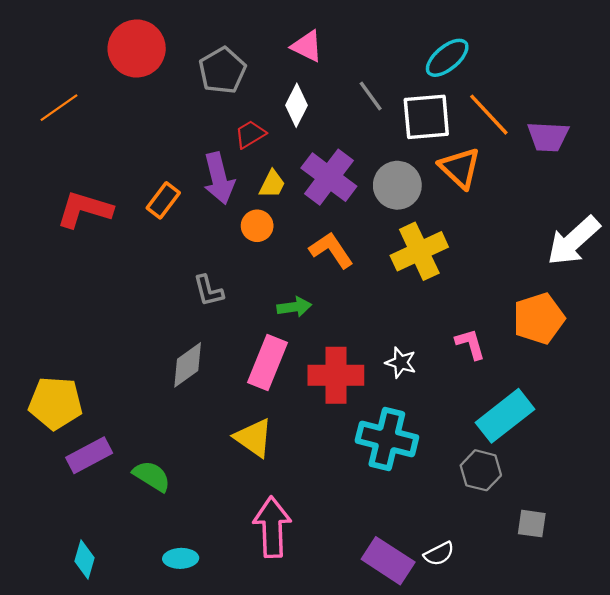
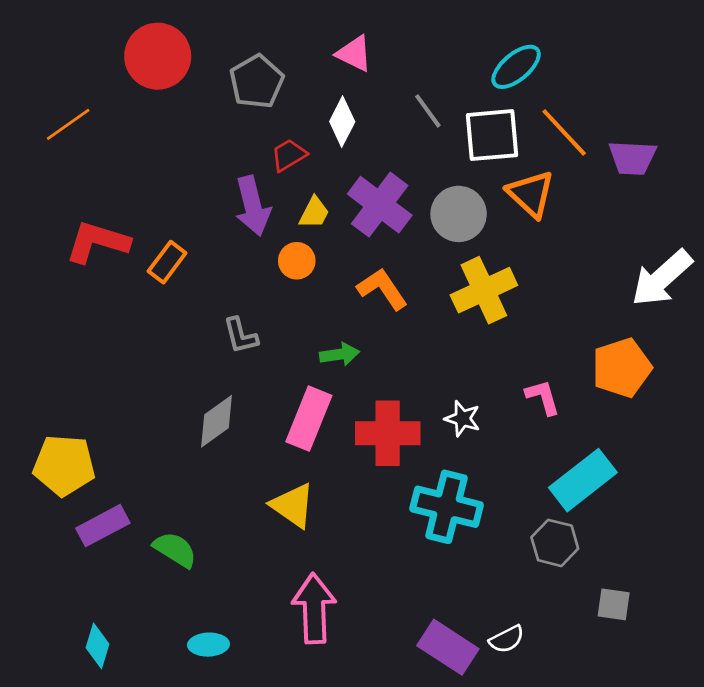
orange rectangle: (163, 200) -> (167, 262), moved

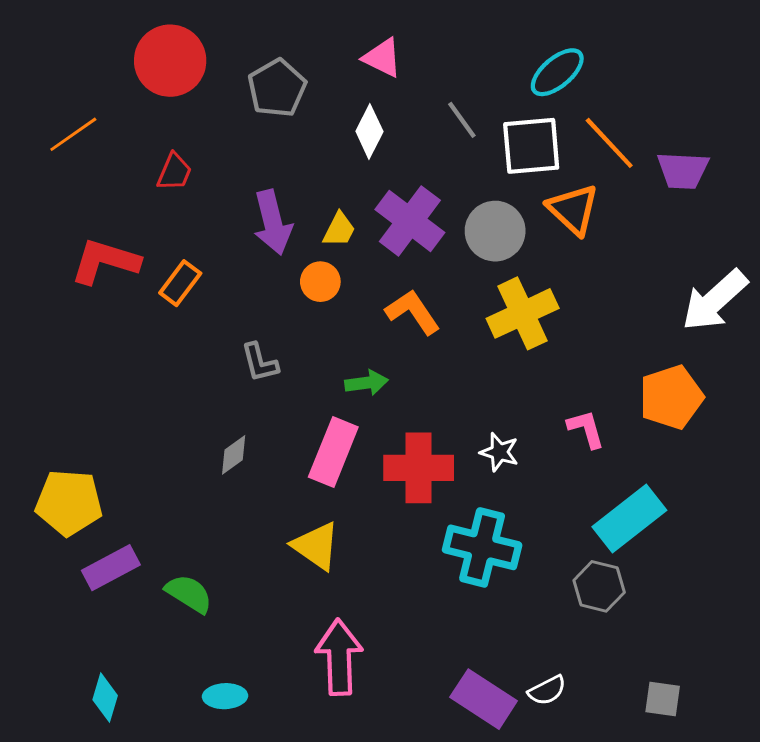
red trapezoid: (289, 155) -> (174, 172), moved, turned 144
gray diamond: (217, 421) -> (234, 455), size x0.7
gray square: (614, 604) -> (663, 699), moved

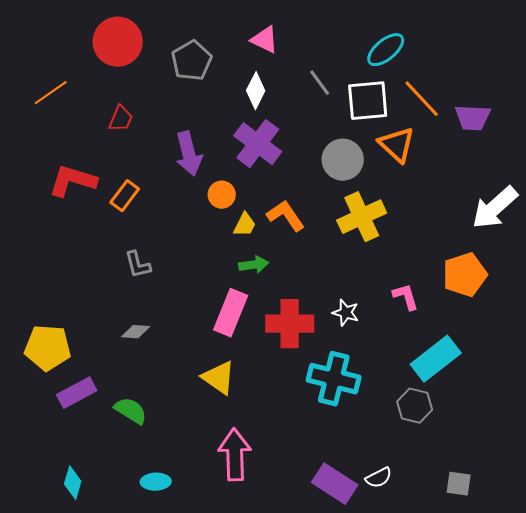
purple cross: (410, 221) -> (258, 144), moved
yellow trapezoid: (339, 230) -> (245, 225), moved
gray L-shape: (260, 363) -> (138, 265), moved
gray diamond: (234, 455) -> (136, 332), moved, turned 40

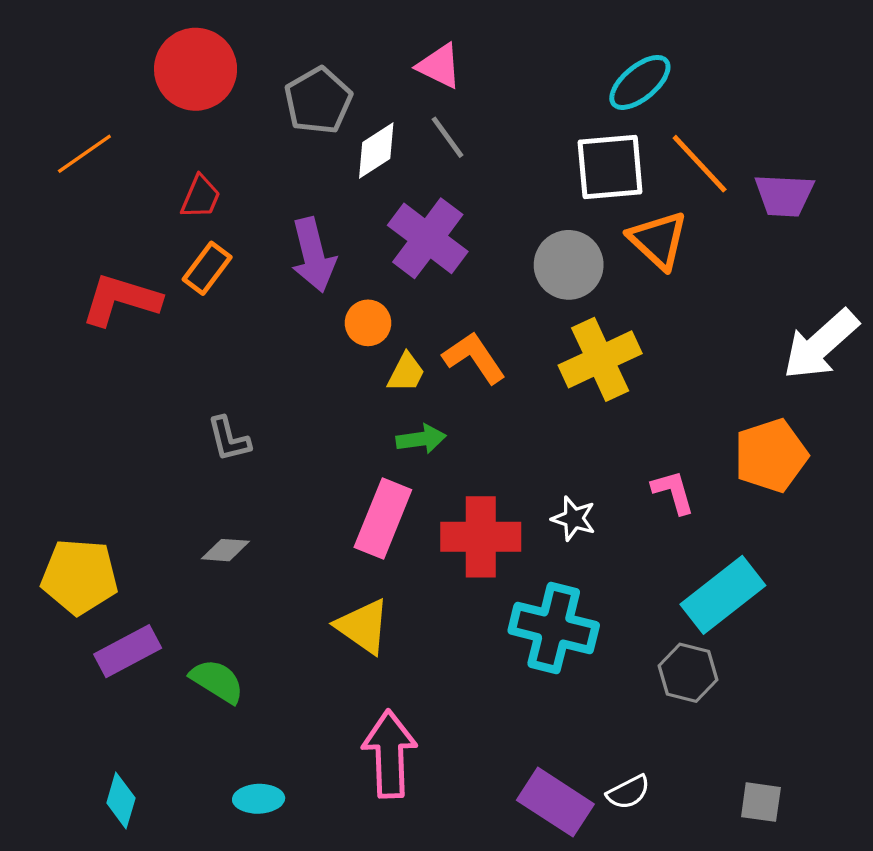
gray line: (320, 83) -> (448, 137), moved
white diamond: (256, 91) -> (376, 150), moved, turned 30
orange rectangle: (125, 196) -> (207, 268), moved

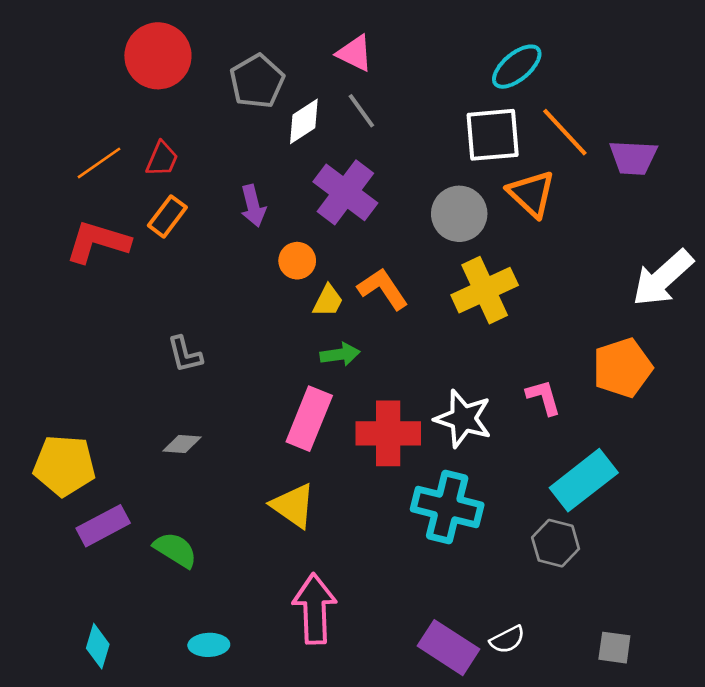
orange line: (84, 154) -> (99, 163), moved
purple arrow: (313, 255) -> (253, 206), size x0.7
white star: (574, 519) -> (463, 419), size x1.6

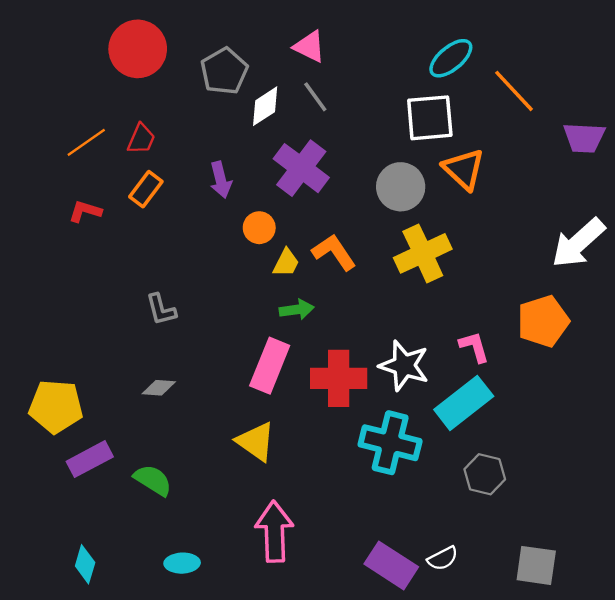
orange line: (565, 132) -> (514, 91), moved
purple trapezoid: (633, 158) -> (584, 138), moved
red L-shape: (98, 242) -> (85, 211), size x0.6
cyan rectangle: (584, 480) -> (464, 403), moved
gray square: (614, 648) -> (536, 565), size x1.4

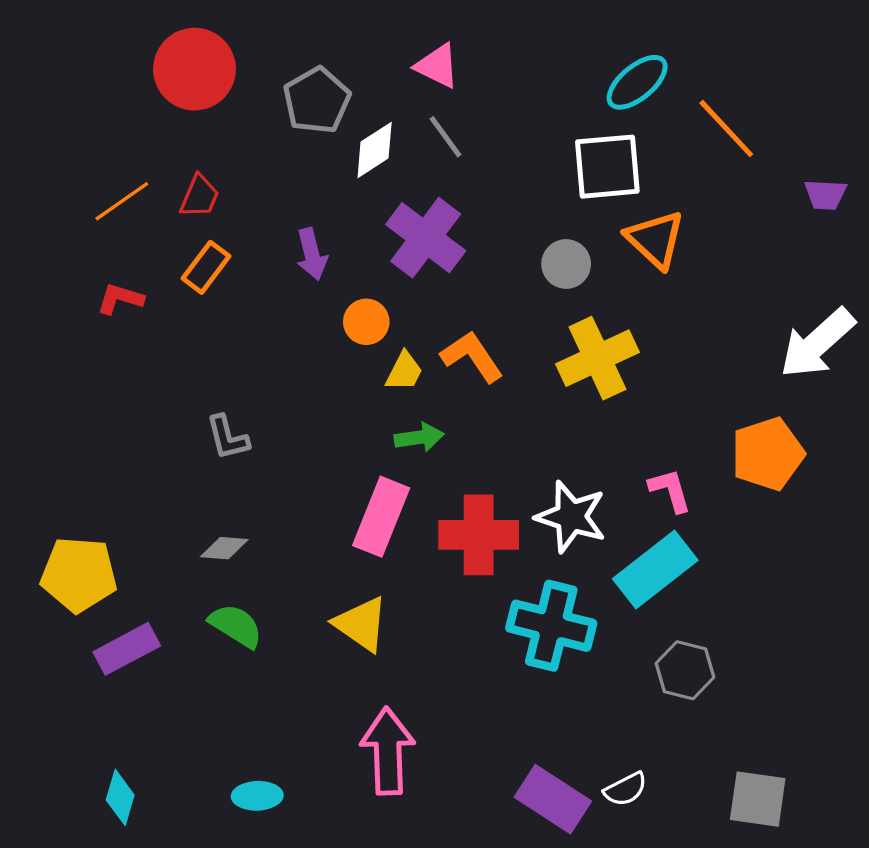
purple trapezoid: (584, 138) -> (825, 195), size x0.7
gray circle: (401, 187) -> (566, 264), size x0.7
green semicircle: (153, 480) -> (236, 626), moved

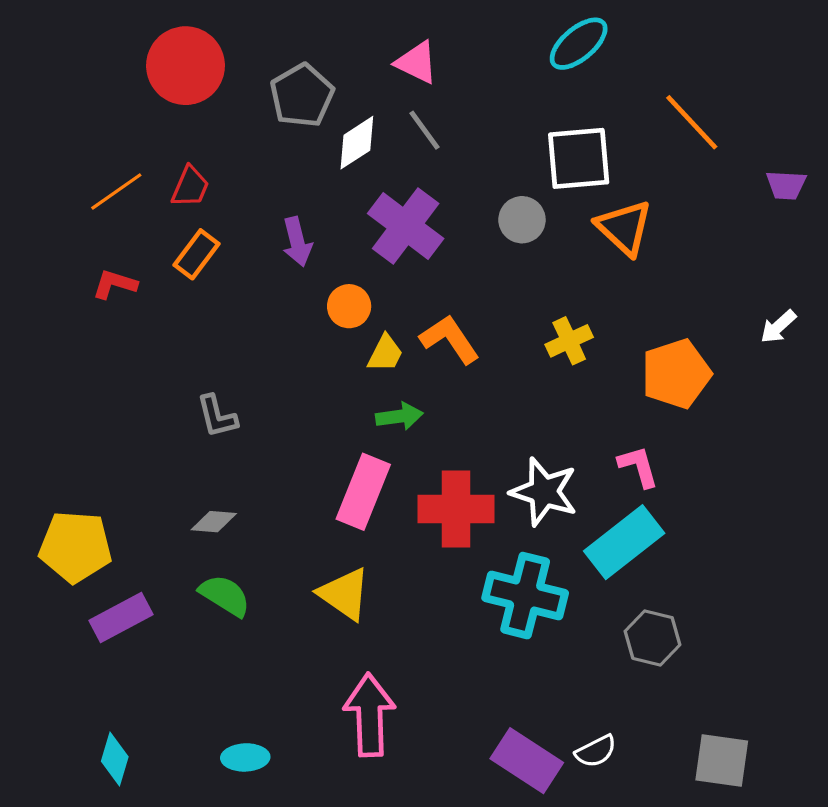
cyan ellipse: (637, 82) -> (579, 44), moved
gray circle: (566, 264) -> (522, 220), moved
white arrow: (817, 343) -> (778, 327), size x0.5
yellow cross: (597, 358) -> (569, 341), size x0.6
orange pentagon: (768, 454) -> (676, 374), moved

